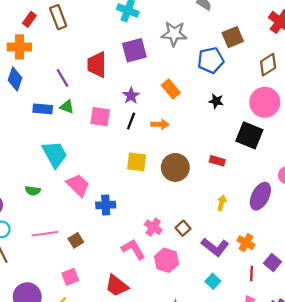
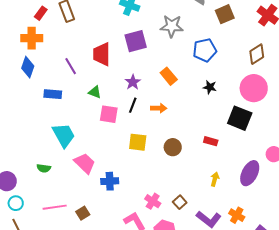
brown square: (233, 37) -> (225, 14), moved
green triangle: (67, 107) -> (95, 92), moved
pink square: (100, 117) -> (109, 114), moved
brown circle: (175, 167) -> (173, 147), size x0.7

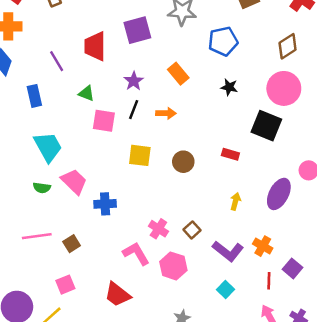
blue rectangle: (53, 94) -> (34, 96), turned 72
green semicircle: (44, 168) -> (42, 188), moved

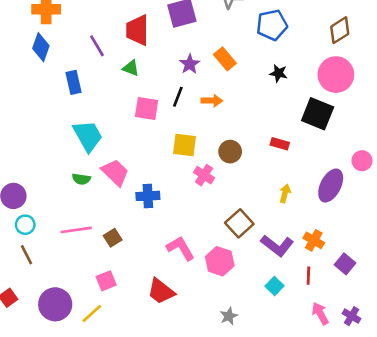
purple star: (134, 81) -> (190, 64), moved
green triangle: (86, 93) -> (131, 68), moved
pink cross: (158, 229) -> (204, 175), moved
brown square: (192, 230) -> (239, 223), size x1.5
red line: (269, 281) -> (308, 276), moved

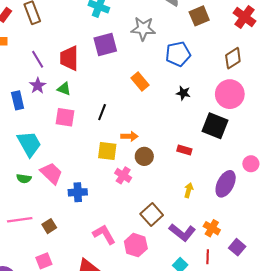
purple line: (97, 46) -> (38, 59), moved
purple star: (190, 64) -> (38, 86), moved
orange arrow: (212, 101) -> (129, 136), moved
pink square: (147, 108) -> (65, 117), moved

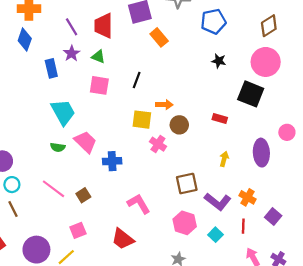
orange rectangle: (140, 81) -> (159, 37), moved
purple ellipse: (226, 184) -> (261, 153), turned -30
brown square: (152, 214) -> (187, 183), turned 30
pink line: (20, 220) -> (53, 189), turned 45
pink hexagon: (136, 245) -> (185, 223), moved

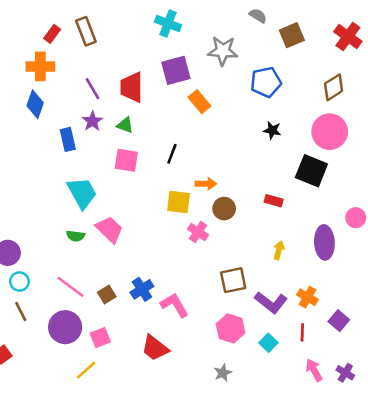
blue cross: (112, 161) -> (142, 289), moved, turned -30
purple circle: (36, 250) -> (65, 327), moved

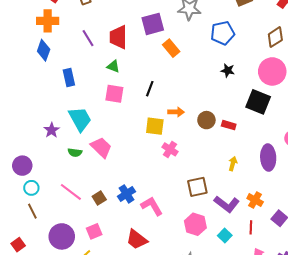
purple star: (92, 121) -> (52, 130), moved
brown circle: (224, 209) -> (206, 120), moved
purple circle: (65, 327) -> (62, 236), moved

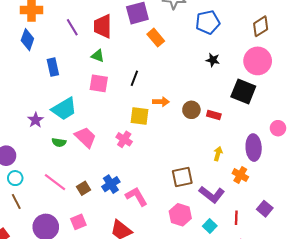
cyan trapezoid: (80, 119) -> (64, 109), turned 88
pink cross: (170, 149) -> (124, 139), moved
orange cross: (255, 200) -> (240, 175), moved

